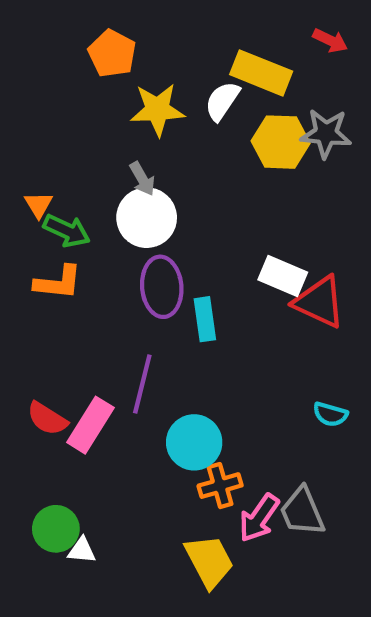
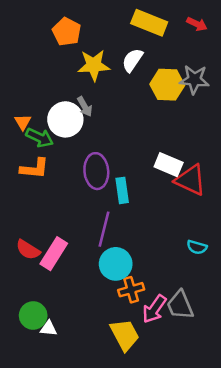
yellow rectangle: (261, 73) -> (149, 23), moved
white circle: (147, 218) -> (65, 119), moved
purple line: (142, 384) -> (104, 229), moved

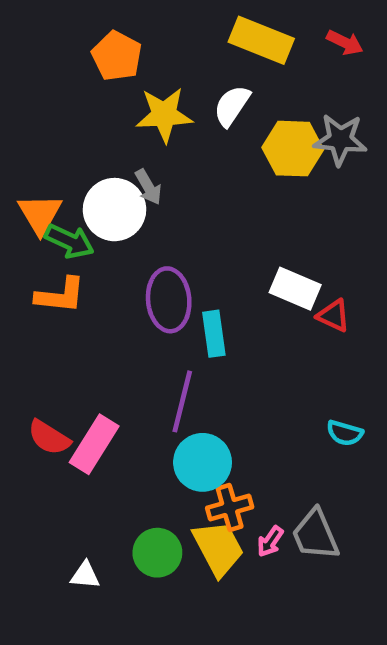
orange triangle: (23, 122) -> (40, 214), size x1.5
red triangle: (190, 180) -> (333, 316), size x0.6
pink arrow: (154, 309) -> (270, 541), size x0.6
green circle: (33, 315) -> (157, 553), moved
yellow trapezoid: (125, 335) -> (218, 548), moved

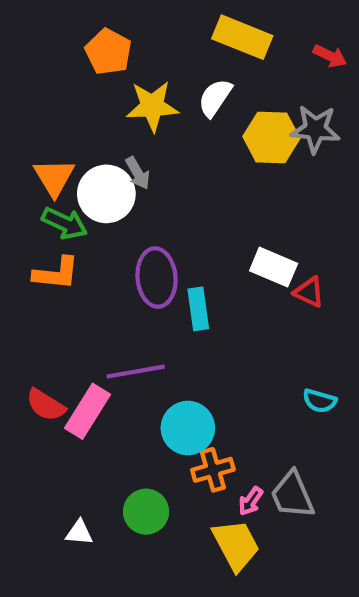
red arrow: (345, 42) -> (330, 56), moved
orange triangle: (40, 214) -> (54, 177), moved
purple line: (182, 401) -> (136, 372), moved, turned 66
yellow trapezoid: (218, 548) -> (236, 545), moved

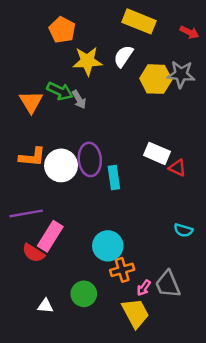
white circle: (106, 194) -> (61, 165), moved
green arrow: (65, 223) -> (60, 91), moved
purple line: (136, 372) -> (26, 213), moved
red semicircle: (46, 405) -> (33, 253), moved

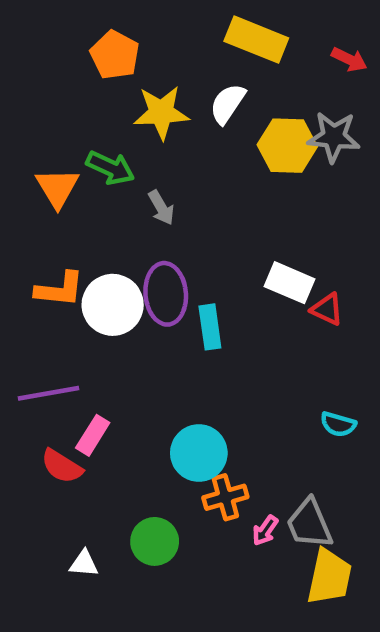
gray arrow: (79, 99) -> (161, 208), moved
pink rectangle: (50, 236) -> (93, 435), size x0.7
yellow trapezoid: (135, 313) -> (329, 577), moved, turned 40

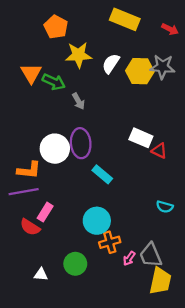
white semicircle: (228, 104) -> (111, 64), moved
orange triangle: (57, 188) -> (31, 73), moved
orange L-shape: (60, 289) -> (29, 170), moved
cyan rectangle: (210, 327) -> (102, 174), moved, turned -42

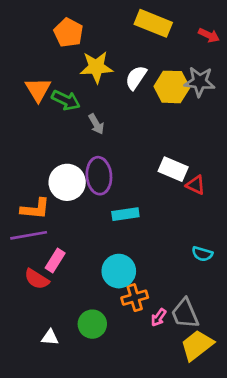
cyan rectangle: (102, 174) -> (125, 214), turned -48
yellow trapezoid: (160, 281) -> (197, 345), turned -140

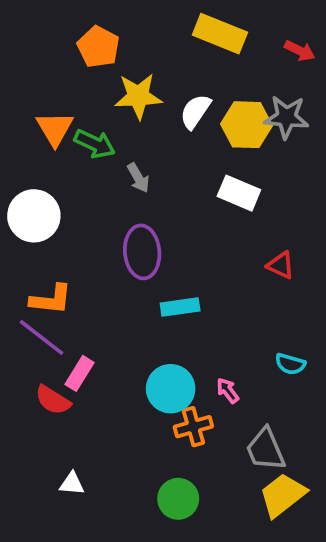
white rectangle: (173, 169) -> (239, 193), moved
white circle: (67, 182) -> (34, 216), moved
purple line: (29, 235) -> (41, 337), turned 48
pink arrow: (159, 317) -> (228, 391), moved, turned 108
green circle: (92, 324) -> (178, 499), moved

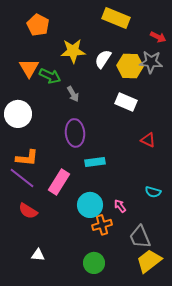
orange pentagon: (98, 47) -> (38, 25), moved
red arrow: (300, 51) -> (158, 37), moved
pink rectangle: (79, 373) -> (59, 182), moved, size x1.4

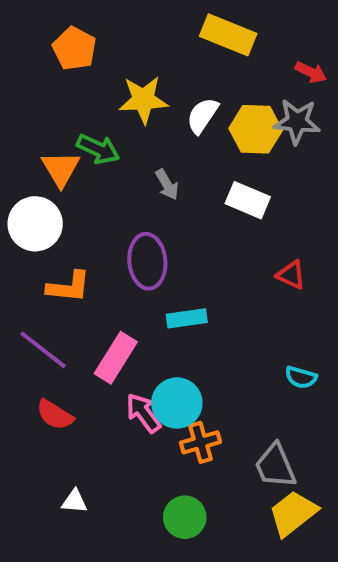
orange triangle: (29, 68) -> (61, 169), moved
gray arrow: (73, 94) -> (167, 184), moved
orange L-shape: (27, 158) -> (69, 287), moved
pink arrow: (120, 206) -> (143, 413), moved, size x1.5

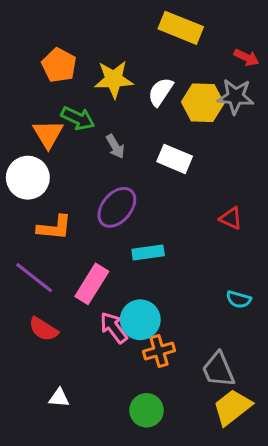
orange pentagon: (74, 49) -> (59, 65), moved
gray arrow: (167, 184) -> (115, 146), moved
white rectangle: (248, 200) -> (175, 159), moved
purple ellipse: (147, 261) -> (117, 207), turned 45

